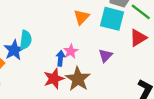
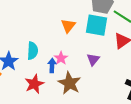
cyan semicircle: (26, 40) -> (33, 51), moved
red star: (54, 79) -> (34, 84), moved

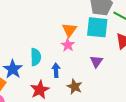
pink star: (61, 58) -> (68, 45), moved
brown star: (69, 83) -> (75, 87), size x0.7

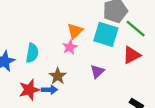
blue arrow: (56, 70) -> (49, 90), moved, turned 80
brown star: (75, 87) -> (58, 76), moved

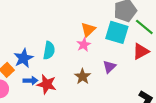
brown star: (58, 76) -> (83, 76), moved
red star: (29, 90) -> (47, 84), turned 30
blue arrow: (49, 90) -> (31, 81), moved

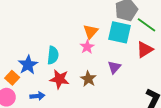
blue arrow: (31, 81) -> (37, 96), moved
red star: (47, 84) -> (59, 79), moved

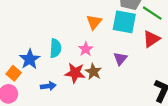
pink star: (87, 47) -> (86, 49), moved
red star: (59, 79) -> (75, 73), moved
blue arrow: (37, 96) -> (48, 86), moved

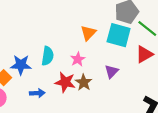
blue star: (30, 59) -> (21, 65), turned 30

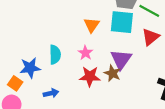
purple triangle: (112, 71) -> (121, 59), size x1.5
red star: (65, 82) -> (90, 76), moved
brown star: (84, 82) -> (112, 73), moved

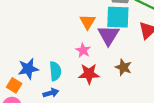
cyan semicircle: (55, 55) -> (55, 71), moved
purple triangle: (121, 59) -> (108, 35), moved
brown star: (112, 73) -> (123, 67), moved

